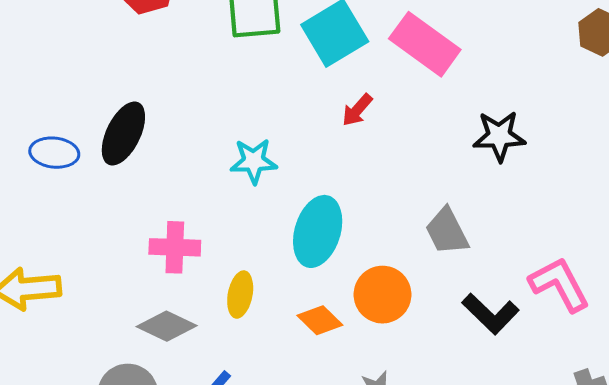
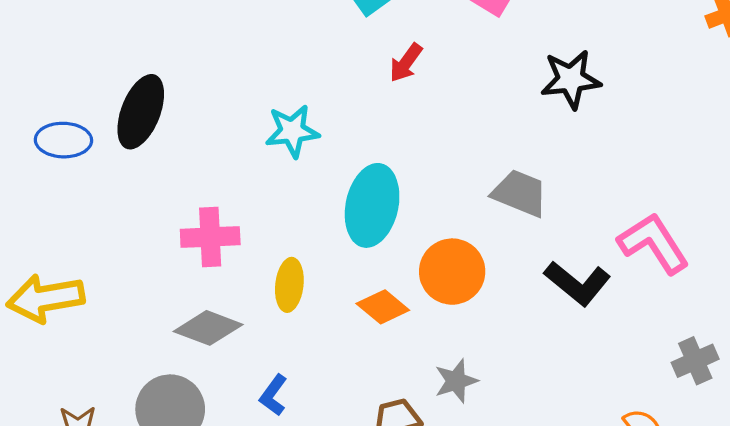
gray trapezoid: (447, 231) -> (520, 193), turned 144

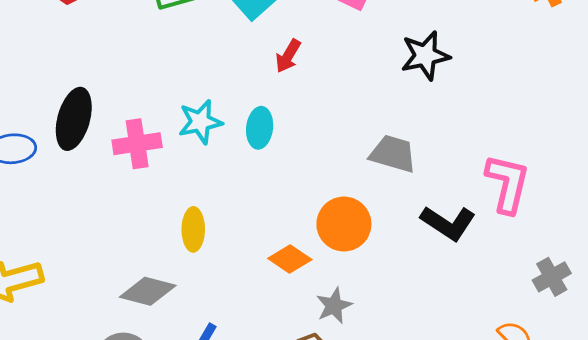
cyan ellipse: (372, 205) -> (260, 128), moved, size x0.6
pink cross: (210, 237) -> (137, 144), moved
pink L-shape: (654, 243) -> (507, 184), turned 52
yellow ellipse: (289, 285) -> (193, 229), moved
gray star: (456, 381) -> (334, 306), moved

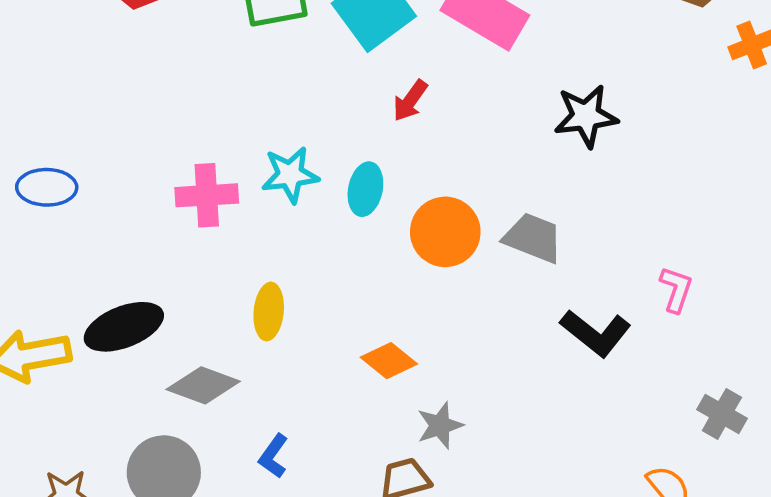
black ellipse: (74, 119) -> (124, 327), moved, turned 48
pink L-shape: (507, 184) -> (676, 289), size x0.6
orange circle: (344, 224) -> (445, 232), moved
gray cross: (552, 277) -> (722, 414), turned -36

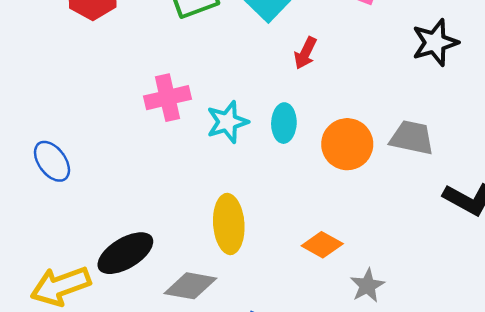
blue ellipse: (47, 187) -> (52, 161), turned 63
pink cross: (207, 195) -> (168, 98), moved
yellow ellipse: (269, 311) -> (229, 224), size x1.4

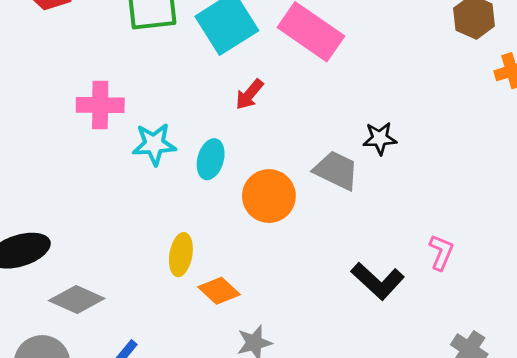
black star: (435, 43) -> (380, 138), moved, size x0.7
gray trapezoid: (412, 138) -> (336, 170), moved
yellow ellipse: (229, 224) -> (181, 255), moved, size x0.7

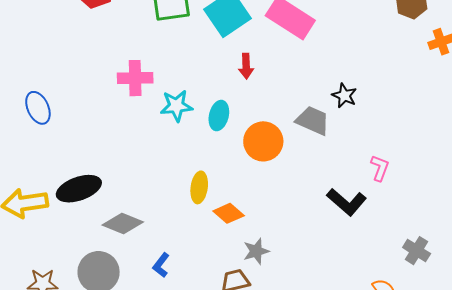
red arrow: (249, 94) -> (246, 66), turned -40
black star: (380, 138) -> (344, 96), turned 30
pink L-shape: (441, 252) -> (380, 168), moved

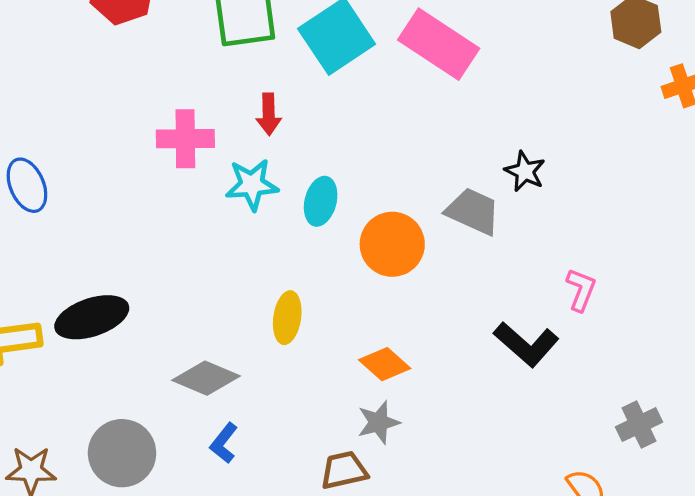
red arrow: (246, 66) -> (269, 114), moved
orange diamond: (229, 213) -> (385, 364), moved
gray diamond: (123, 224) -> (206, 378), moved
gray cross: (417, 251) -> (639, 425), turned 32

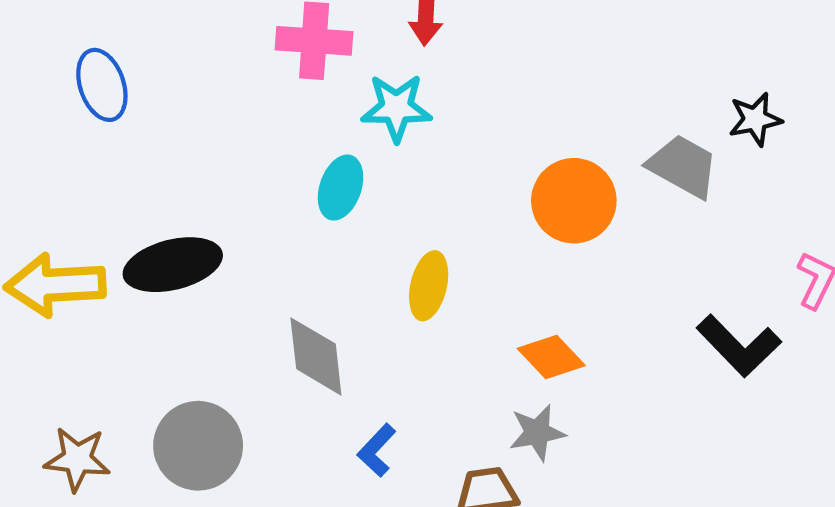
black star: (525, 171) -> (755, 119), turned 30
cyan ellipse: (321, 201) -> (341, 188), moved
gray diamond: (206, 378) -> (316, 356), turned 56
blue L-shape: (224, 443) -> (377, 450), moved

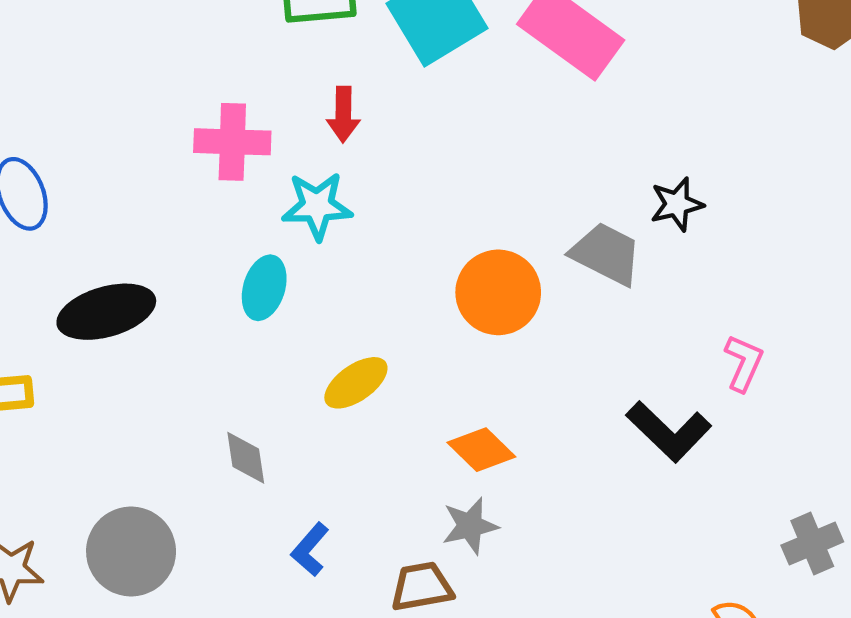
black ellipse: (173, 265) -> (106, 312), moved
yellow ellipse: (429, 286) -> (356, 383), turned 44
gray diamond: (316, 356) -> (246, 458), size x0.7

